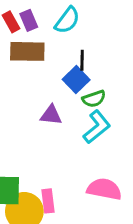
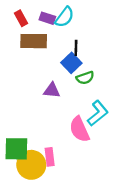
purple rectangle: (29, 20) -> (47, 18), moved, turned -49
cyan L-shape: (97, 127) -> (98, 113), moved
pink semicircle: (104, 189) -> (79, 129), moved, turned -125

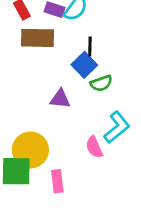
pink semicircle: (79, 129) -> (94, 147), size x0.7
yellow circle: (31, 165) -> (30, 150), moved

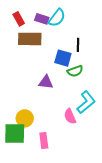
black line: (90, 46) -> (78, 45), moved
blue square: (84, 65) -> (63, 58), turned -30
yellow circle: (30, 150) -> (25, 118), size x0.7

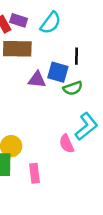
purple rectangle: (42, 19) -> (19, 20), moved
purple triangle: (46, 82) -> (37, 80), moved

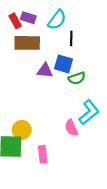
black line: (76, 56) -> (71, 39), moved

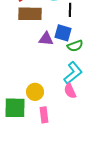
cyan L-shape: (89, 112) -> (73, 73), moved
yellow circle: (22, 130) -> (35, 92), moved

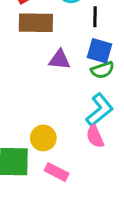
blue square: (63, 33) -> (99, 51), moved
pink rectangle: (44, 115) -> (57, 172), turned -56

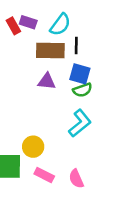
brown rectangle: (36, 23) -> (50, 51), moved
pink semicircle: (95, 137) -> (76, 179), moved

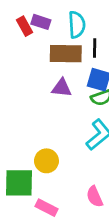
cyan semicircle: (60, 25) -> (77, 25), turned -40
pink rectangle: (44, 175) -> (46, 208), moved

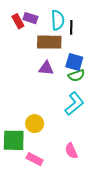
black line: (95, 48) -> (71, 27), moved

